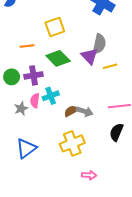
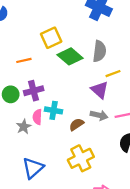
purple triangle: (89, 56) -> (100, 90), moved
green diamond: (58, 58) -> (70, 56), moved
cyan cross: (51, 96) -> (54, 110), turned 35
gray arrow: (85, 111) -> (99, 115), moved

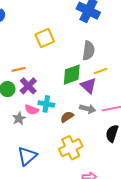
green diamond: (70, 56) -> (72, 75), moved, turned -60
orange line: (24, 60) -> (18, 69), moved
purple cross: (34, 91) -> (28, 86), turned -30
pink semicircle: (37, 117) -> (32, 110), turned -72

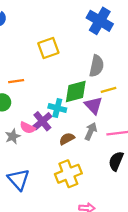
purple cross: (28, 86) -> (42, 121), moved
cyan cross: (46, 104) -> (57, 108), moved
gray arrow: (88, 109) -> (91, 131), turned -84
blue triangle: (27, 156) -> (19, 179), turned -35

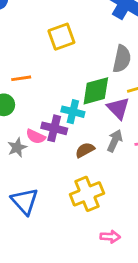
purple cross: (42, 121) -> (54, 128), turned -36

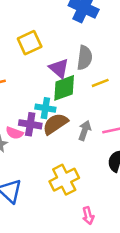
purple triangle: (118, 108) -> (59, 68), moved
brown semicircle: (85, 150) -> (55, 124), moved, size x1.5
pink arrow: (110, 237) -> (88, 216), turned 78

